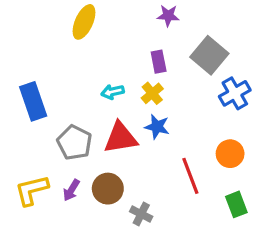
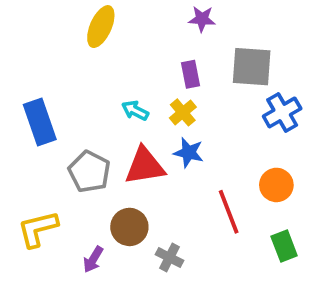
gray square: (209, 55) -> (252, 67), turned -36
cyan arrow: (113, 92) -> (135, 111), turned 40
purple arrow: (71, 190) -> (93, 259), moved

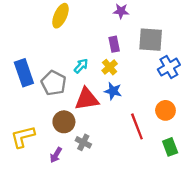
cyan arrow: (135, 111) -> (81, 66), turned 105
gray pentagon: (89, 172) -> (54, 83), moved
brown circle: (129, 227) -> (64, 122), moved
gray cross: (169, 258) -> (83, 142), moved

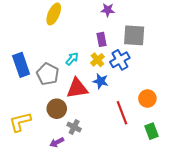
blue cross: (169, 67) -> (120, 60), moved
purple arrow: (56, 155) -> (57, 142), moved, turned 32

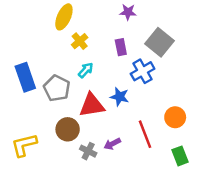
gray square: (134, 35) -> (159, 42), turned 35
yellow cross: (97, 60) -> (80, 41), moved
purple arrow: (57, 142) -> (112, 144), moved

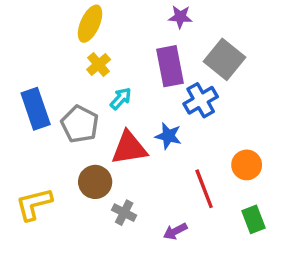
yellow cross: (80, 41) -> (99, 65), moved
purple rectangle: (121, 47) -> (170, 66), size x1.6
purple arrow: (112, 144) -> (175, 231), moved

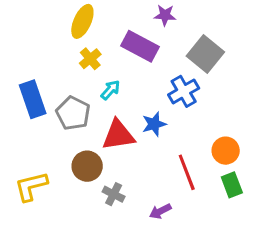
purple rectangle: (170, 66) -> (140, 46), moved, turned -51
blue star: (168, 136) -> (154, 124), turned -30
green rectangle: (253, 219) -> (232, 185), moved

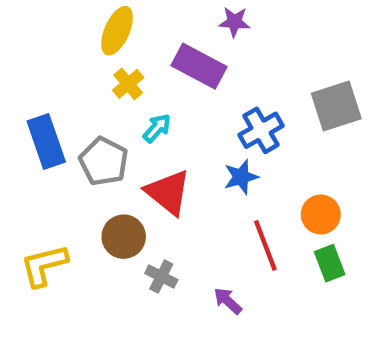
gray square: (205, 54) -> (336, 106), moved, turned 33
blue star: (154, 124) -> (241, 177), moved
red triangle: (118, 135) -> (168, 192), turned 48
purple arrow: (160, 211) -> (228, 301), turned 70

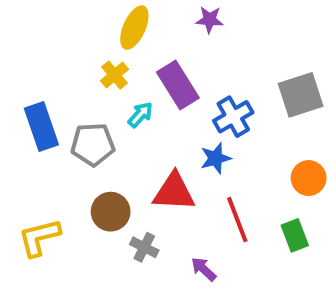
yellow ellipse: (117, 31) -> (134, 28), moved
purple rectangle: (199, 66) -> (178, 85), moved, turned 30
gray pentagon: (104, 161) -> (93, 144), turned -30
red triangle: (168, 192) -> (174, 192), moved, turned -36
orange circle: (321, 214) -> (309, 178), moved

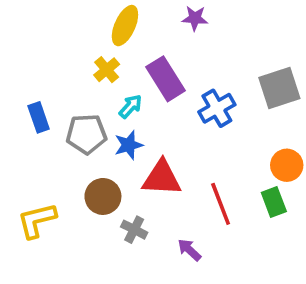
blue rectangle: (41, 127) -> (39, 117), size x0.7
blue star: (215, 158) -> (129, 145), moved
green rectangle: (295, 235) -> (274, 202), moved

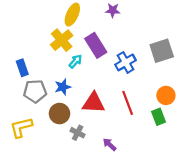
yellow cross: (107, 70) -> (62, 40), size x1.5
gray pentagon: (86, 134) -> (35, 91), moved
blue star: (129, 145) -> (63, 87), moved
red line: (221, 204) -> (128, 103), moved

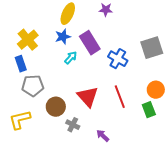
yellow cross: (62, 40) -> (28, 40), moved
blue cross: (125, 62) -> (118, 59), turned -30
blue star: (63, 87) -> (63, 37), moved
red triangle: (94, 103) -> (88, 97), turned 45

